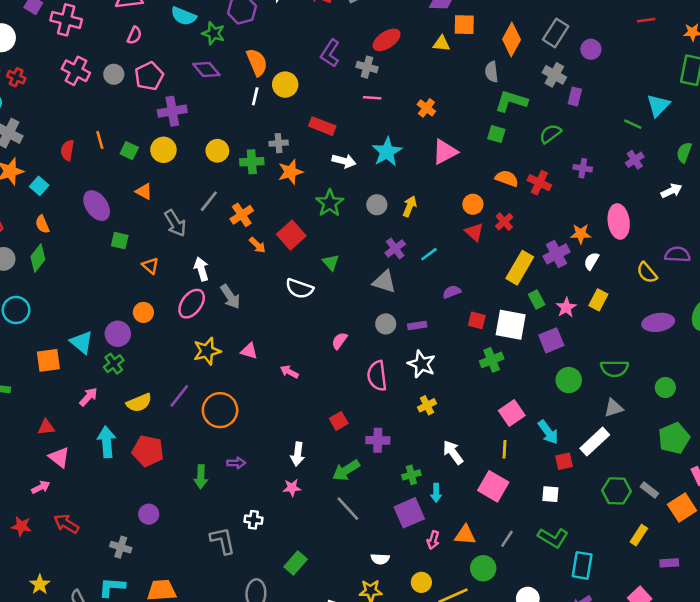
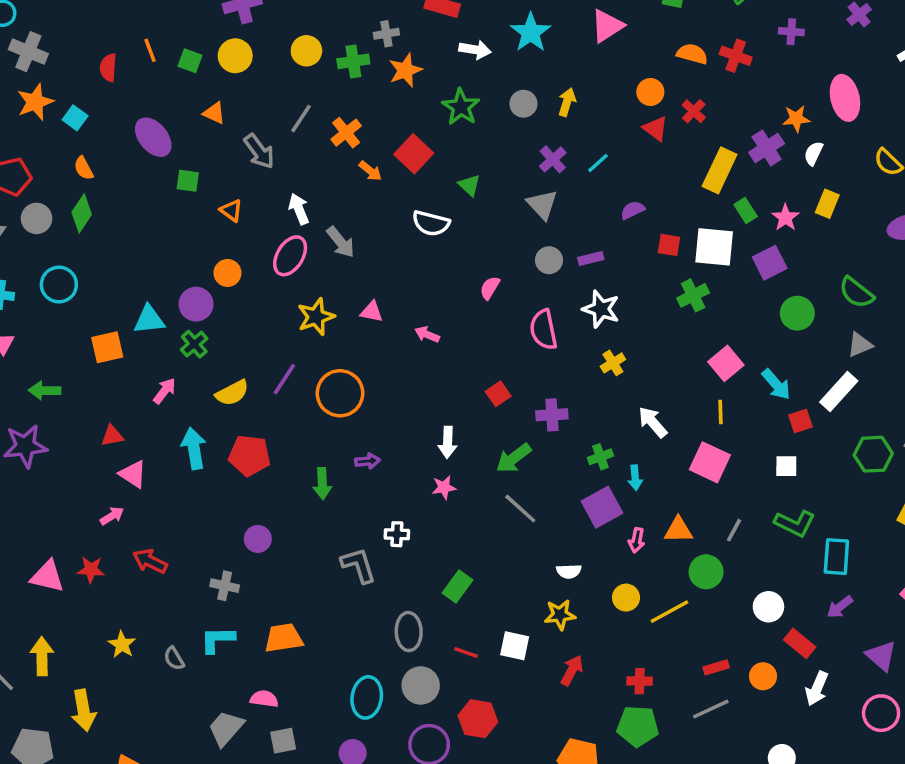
gray triangle: (384, 282) -> (542, 205), turned 35
cyan triangle: (82, 342) -> (149, 320), turned -40
green semicircle: (614, 368) -> (856, 293), turned 44

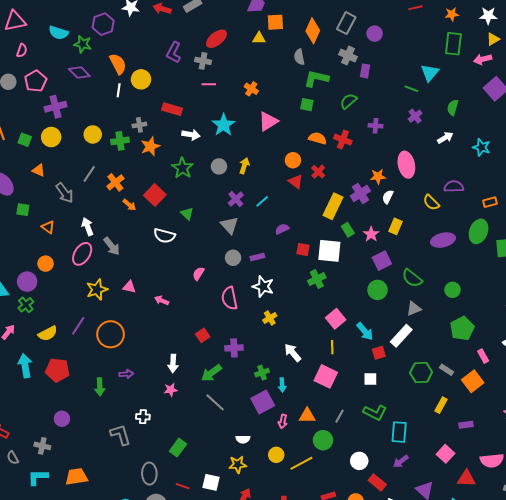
purple square: (770, 263) -> (382, 261), moved
gray semicircle: (174, 659) -> (13, 458), moved

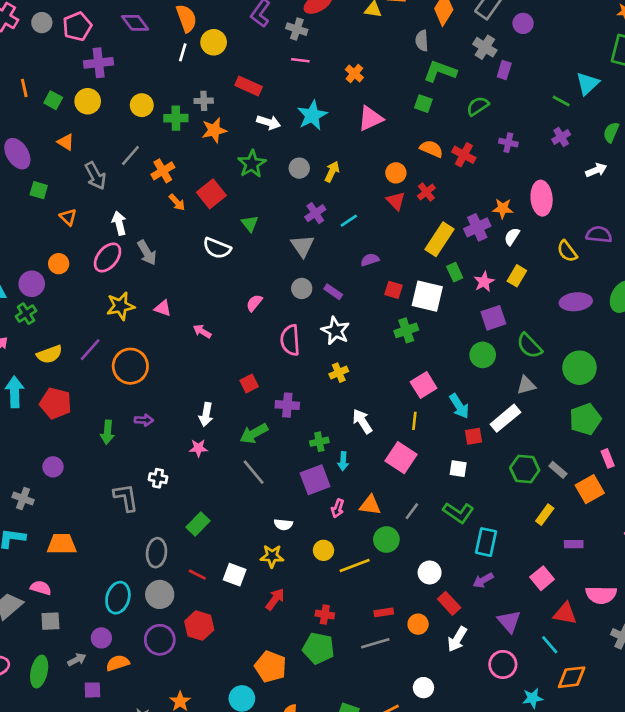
purple rectangle: (257, 257) -> (333, 292), turned 40
green circle: (452, 290) -> (579, 368), size x1.6

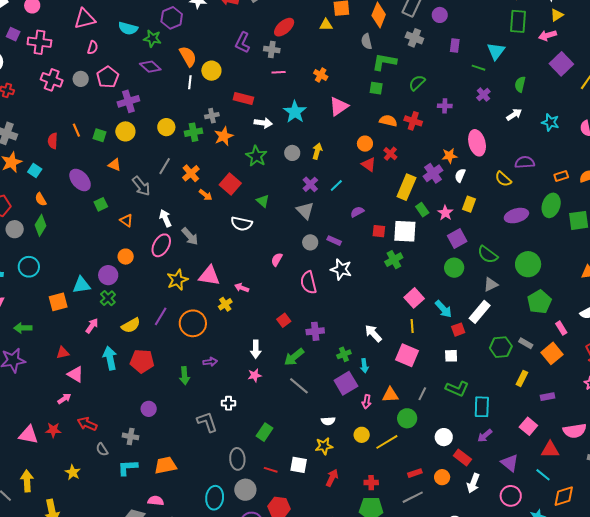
purple rectangle: (504, 70) -> (455, 45), moved
green square: (39, 190) -> (101, 204), turned -32
pink triangle: (163, 308) -> (209, 276), size x1.6
yellow cross: (339, 373) -> (225, 304), moved

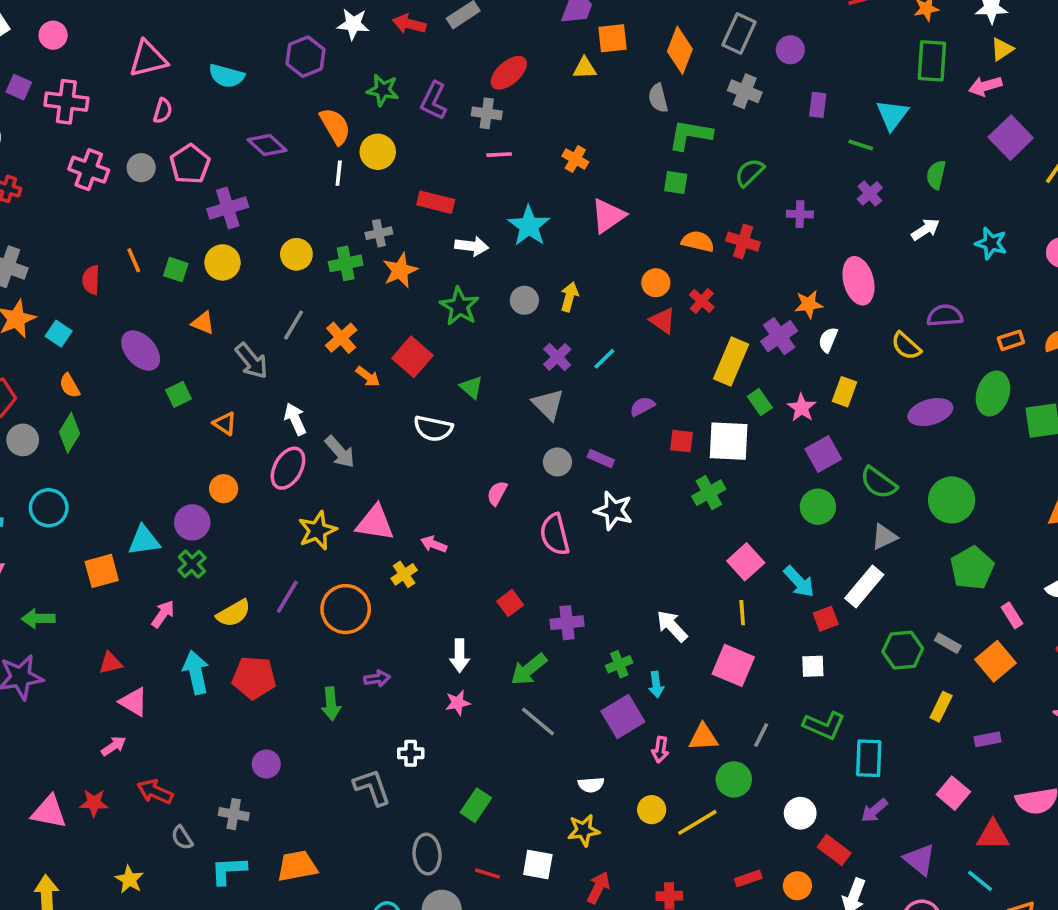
green star: (152, 39) -> (383, 90), moved

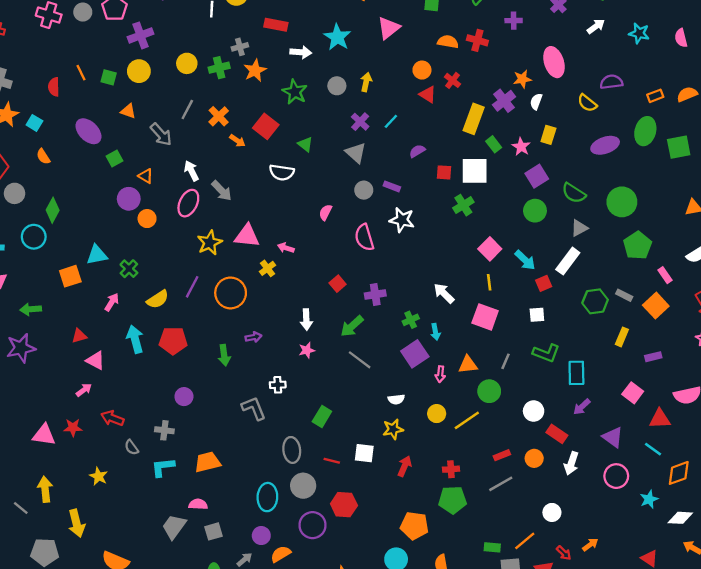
green diamond: (69, 433) -> (53, 210), moved
purple circle: (192, 522) -> (129, 199), moved

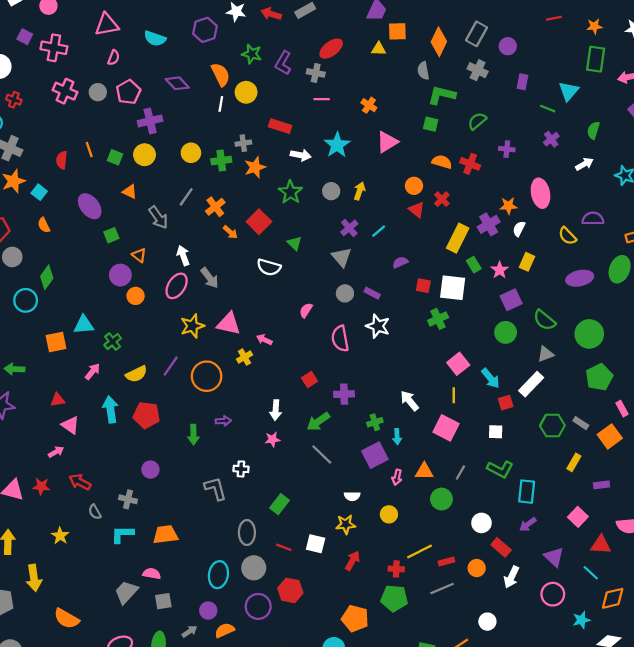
yellow line: (467, 420) -> (419, 552), moved

